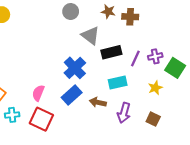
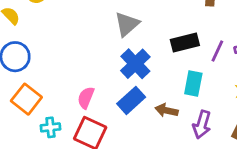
gray triangle: (90, 36) -> (127, 24), moved, turned 42
cyan rectangle: (118, 83) -> (193, 84), turned -66

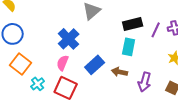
blue cross: (135, 64) -> (69, 39), moved
cyan rectangle: (193, 84) -> (129, 47), moved
cyan cross: (50, 127) -> (38, 84), turned -32

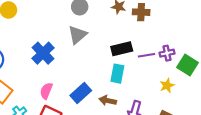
purple line: (156, 30) -> (146, 55), turned 56
blue cross: (69, 39) -> (43, 53), moved

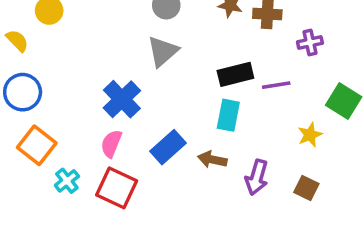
blue cross: (43, 53) -> (122, 99), moved
purple cross: (167, 53) -> (310, 42), moved

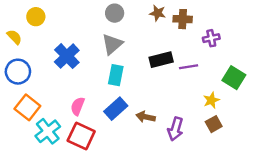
blue cross: (122, 99) -> (67, 56), moved
cyan rectangle: (228, 115) -> (116, 75), moved
cyan cross: (67, 181) -> (48, 131), size x1.5
brown square: (306, 188) -> (214, 124), moved, turned 35

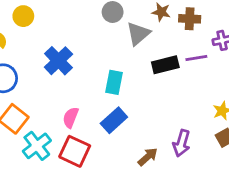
gray triangle: (112, 44) -> (138, 34), moved
purple line: (189, 67) -> (196, 58), moved
brown arrow: (146, 117) -> (148, 157), moved, turned 126

